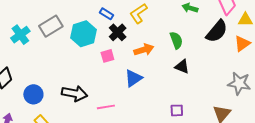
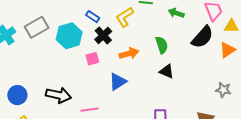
gray star: (239, 83) -> (223, 90), size x0.7

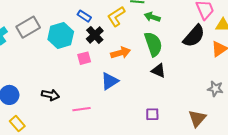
green arrow: (176, 13) -> (152, 17), moved
green semicircle: (162, 45) -> (153, 44), size x1.4
black arrow: (58, 95) -> (50, 95), size x0.7

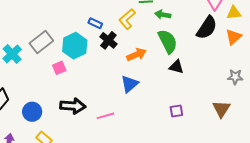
pink square: (84, 58) -> (59, 68), moved
black arrow: (50, 95) -> (73, 106), size x1.4

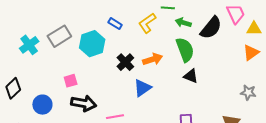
black semicircle: (207, 28) -> (211, 28), moved
black cross: (108, 40) -> (125, 62), moved
pink square: (59, 68) -> (71, 81), moved

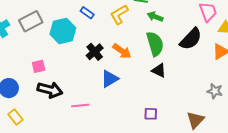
black semicircle: (211, 28) -> (191, 39), moved
orange arrow: (153, 59) -> (122, 51), turned 48

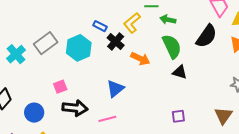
black cross: (95, 52) -> (116, 42), moved
blue triangle: (110, 79) -> (115, 89), moved

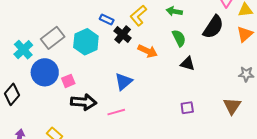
green semicircle: (172, 46) -> (179, 38), size x0.7
blue circle: (34, 113) -> (45, 72), moved, size x1.4

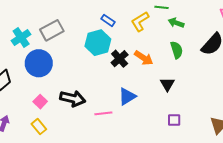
black cross: (123, 35) -> (120, 59), moved
cyan hexagon: (86, 42) -> (98, 43), moved
black triangle: (187, 64) -> (167, 84), moved, turned 35
pink square: (68, 81) -> (40, 102), moved, turned -32
blue triangle: (123, 82) -> (127, 97), moved

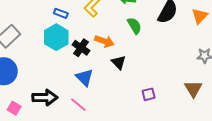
black triangle: (167, 84) -> (119, 62), moved
blue triangle: (127, 97) -> (84, 78), moved, turned -30
pink line: (103, 113) -> (78, 105), turned 60

